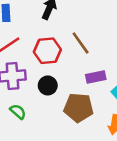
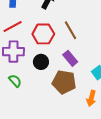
purple rectangle: (96, 77) -> (70, 58), moved, turned 56

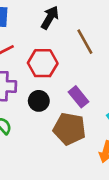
brown line: (70, 30) -> (85, 42), moved

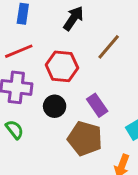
brown line: (85, 42) -> (109, 47), turned 65

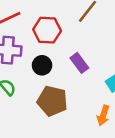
brown pentagon: (85, 139) -> (52, 101), moved

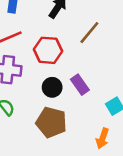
black circle: (42, 65) -> (52, 87), moved

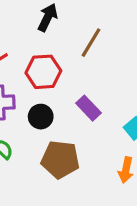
black circle: (52, 87) -> (41, 117), moved

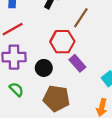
red hexagon: (43, 72) -> (62, 42), moved

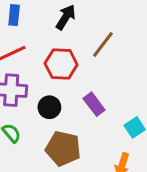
red hexagon: (62, 42) -> (61, 64), moved

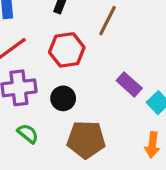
purple rectangle: (94, 104) -> (129, 84), moved

